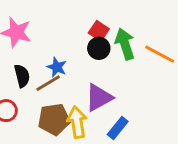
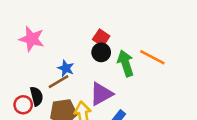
green arrow: (125, 44) -> (126, 63), moved
black semicircle: (22, 76) -> (37, 96), moved

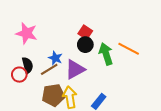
purple triangle: (101, 94) -> (75, 69), moved
black semicircle: (37, 96) -> (28, 65), moved
red circle: (23, 105) -> (19, 75), moved

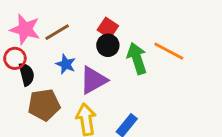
brown line: (49, 69) -> (57, 32), moved
red circle: (19, 75) -> (15, 58), moved
brown pentagon: (53, 95) -> (44, 105), moved

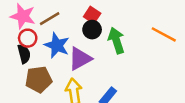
orange line: (169, 51) -> (164, 34), moved
red circle: (15, 58) -> (28, 38), moved
blue star: (66, 64) -> (57, 45), size x1.5

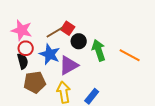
red square: (92, 15) -> (68, 28), moved
brown line: (50, 19) -> (55, 32), moved
orange line: (164, 34) -> (130, 55), moved

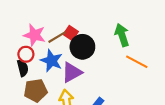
pink star: (22, 30) -> (34, 35), moved
black circle: (79, 41) -> (82, 47), size x1.5
green arrow: (99, 50) -> (122, 35), moved

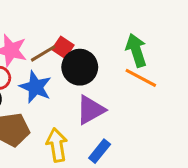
orange line: (137, 62) -> (141, 78), moved
purple triangle: (72, 72) -> (90, 110), moved

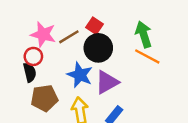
red square: (63, 47) -> (95, 26), moved
blue star: (35, 87) -> (80, 75), moved

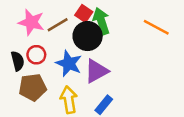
green arrow: (144, 34) -> (101, 21), moved
red circle: (33, 56) -> (36, 55), moved
orange line: (147, 56) -> (156, 27), moved

